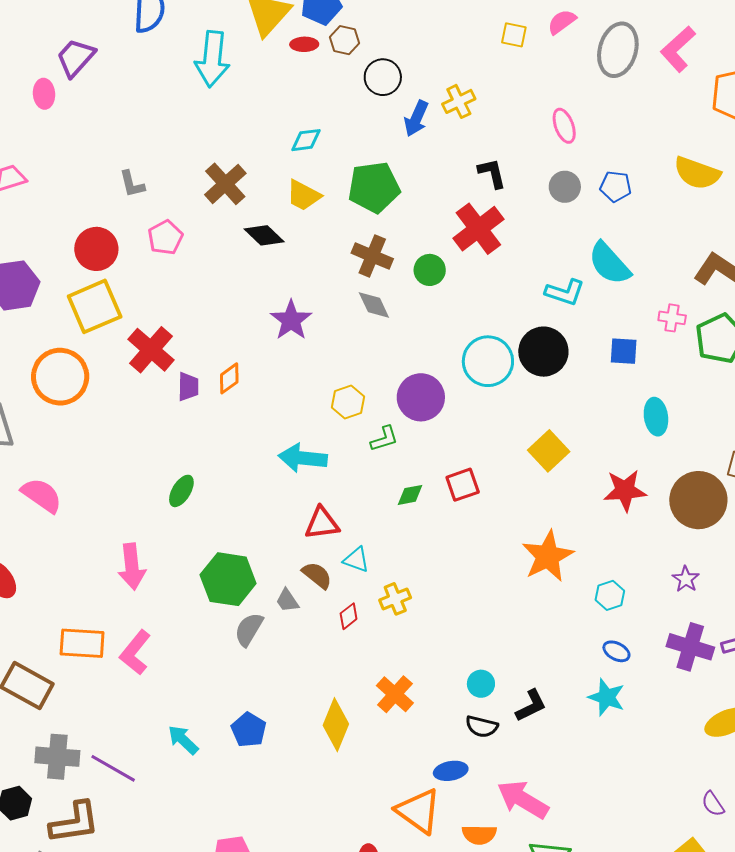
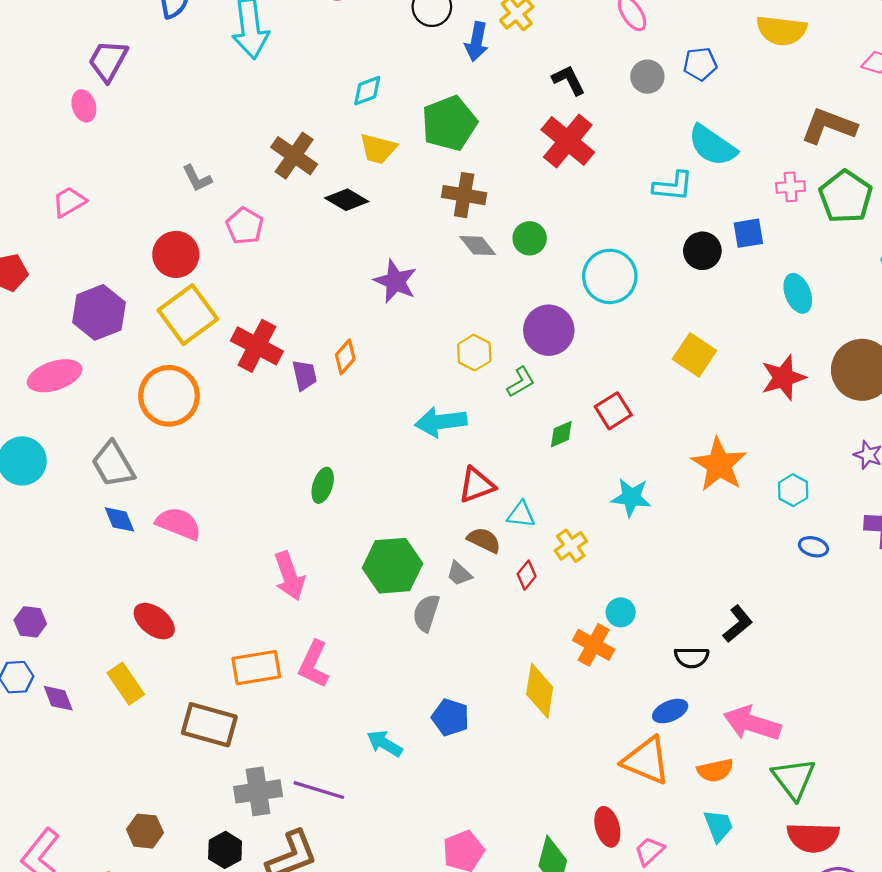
green circle: (430, 270) -> (530, 238), moved
black circle: (543, 352) -> (702, 251), moved, size x0.7
cyan circle: (481, 684) -> (621, 612), moved
cyan star: (606, 697) -> (631, 497), moved

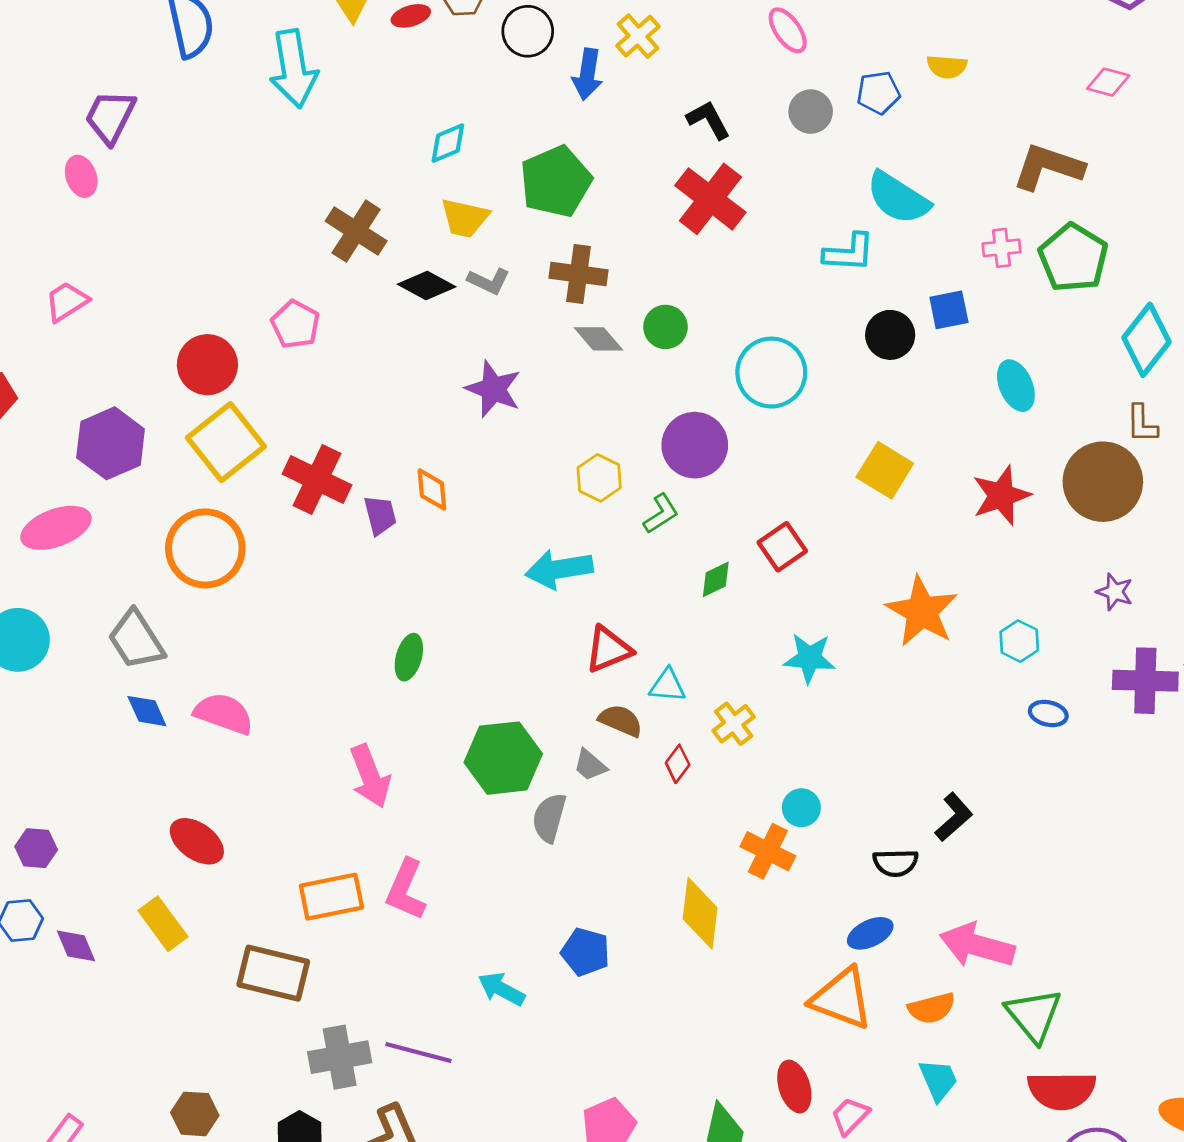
yellow semicircle: (782, 30) -> (947, 67), moved, size x0.6
gray L-shape: (197, 178) -> (489, 281), moved, turned -36
orange diamond: (345, 357) -> (432, 489), turned -44

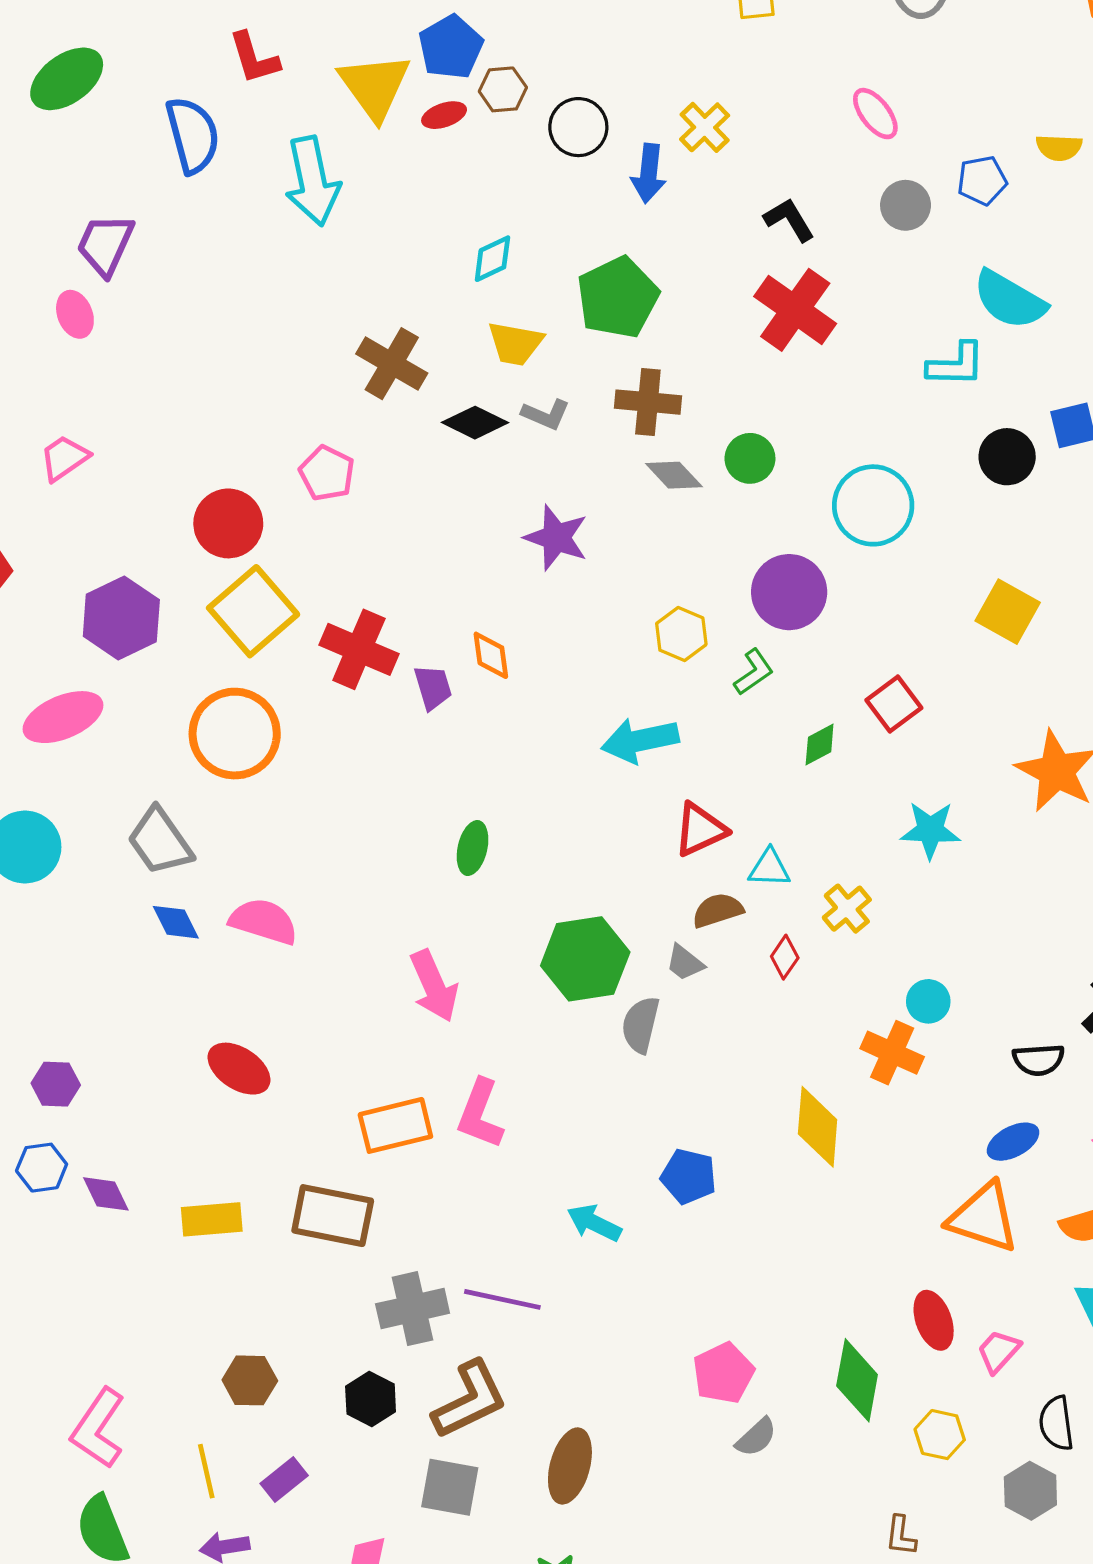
brown semicircle: (621, 721) -> (718, 910), turned -39
yellow rectangle: (163, 924) -> (212, 1219), moved, turned -56

